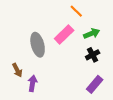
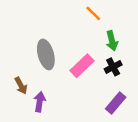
green arrow: (92, 33) -> (112, 41), turned 98
pink rectangle: (64, 35) -> (82, 66), moved

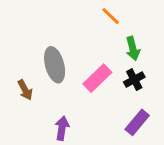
brown arrow: (21, 86) -> (25, 90), moved
purple arrow: (40, 102) -> (62, 128), moved

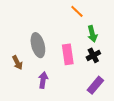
pink rectangle: (97, 78) -> (68, 54), turned -54
purple arrow: (62, 128) -> (43, 80), moved

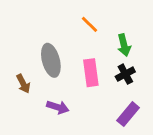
orange line: (77, 11) -> (89, 24), moved
purple arrow: (43, 80) -> (58, 107), turned 98

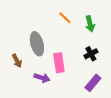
green arrow: (124, 45) -> (90, 24), moved
pink rectangle: (91, 73) -> (59, 63), moved

